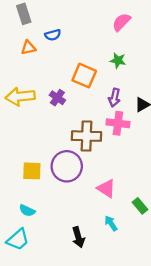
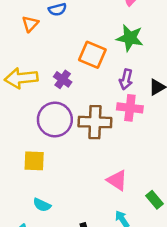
orange triangle: (28, 48) -> (30, 24), turned -35
green star: (118, 60) -> (130, 38), size x1.5
purple circle: (67, 166) -> (55, 120), moved
cyan semicircle: (27, 210) -> (42, 205), moved

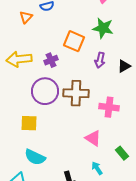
purple cross: (63, 79) -> (51, 60), turned 32
pink cross: (130, 108) -> (109, 107), moved
cyan semicircle: (42, 205) -> (35, 157), size x1.5

